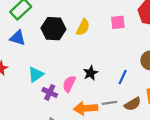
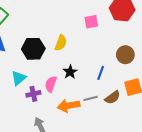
yellow semicircle: (83, 27) -> (61, 43), moved
black hexagon: (53, 29) -> (33, 49), moved
purple cross: (50, 92) -> (33, 94), turned -32

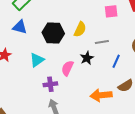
purple cross: (33, 94) -> (50, 84), moved
gray line: (91, 98) -> (102, 42), moved
orange arrow: (69, 106) -> (101, 95), moved

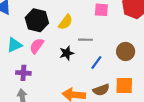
pink semicircle: (67, 68) -> (37, 46), moved

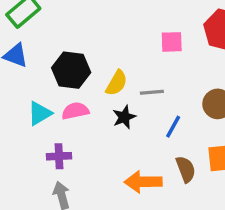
yellow semicircle: (65, 22) -> (117, 83), moved
pink semicircle: (37, 46) -> (75, 111), turned 49
brown semicircle: (101, 90) -> (186, 169), turned -84

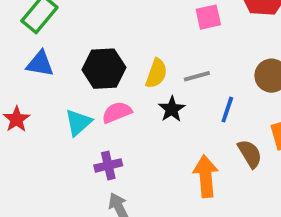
orange arrow: (143, 182) -> (206, 176), turned 96

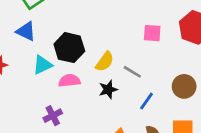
gray line: (197, 76) -> (132, 72), turned 30
cyan triangle: (78, 123) -> (42, 65), moved
purple cross: (108, 165) -> (53, 116), turned -30

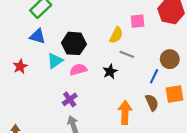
yellow semicircle: (105, 62) -> (116, 35), moved
blue line: (147, 101) -> (154, 76), moved

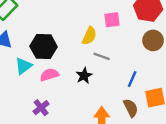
brown circle: (170, 59) -> (153, 40), moved

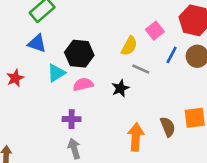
pink square: (112, 20) -> (155, 31), turned -35
blue line: (132, 79) -> (172, 55), moved
purple cross: (41, 108) -> (72, 119), turned 35

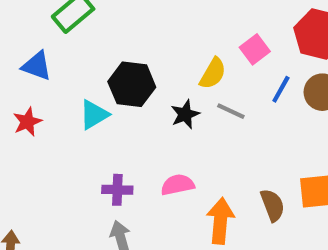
blue triangle: (37, 43) -> (37, 66), moved
pink semicircle: (83, 84) -> (178, 185), moved
black star: (120, 88) -> (185, 114), moved

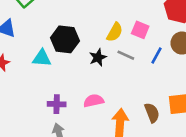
pink square: (255, 49) -> (140, 30), moved, turned -30
blue line: (281, 89) -> (156, 56), moved
cyan triangle: (94, 115) -> (42, 58), turned 36

